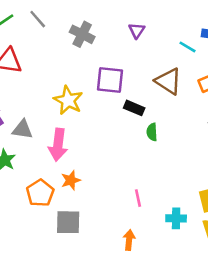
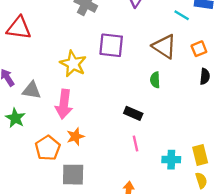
black rectangle: (134, 108) -> (133, 113), moved
green semicircle: (152, 132) -> (155, 80), moved
pink line: (138, 198) -> (135, 143), moved
cyan cross: (176, 218) -> (171, 160), moved

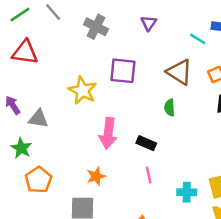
pink arrow: (64, 104) -> (108, 133), moved
orange star: (75, 136) -> (96, 176), moved
orange pentagon: (48, 148) -> (38, 180), moved

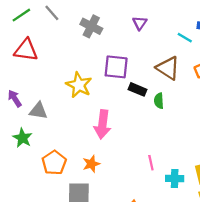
black rectangle: (146, 143) -> (137, 89), moved
pink line: (149, 175) -> (151, 163), moved
orange pentagon: (38, 180) -> (54, 163), moved

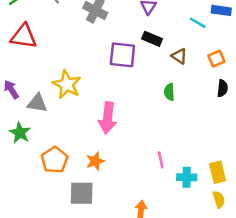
brown triangle: (168, 68) -> (179, 56), size x0.6
yellow star: (79, 85) -> (67, 85), moved
black rectangle: (137, 89) -> (152, 39), moved

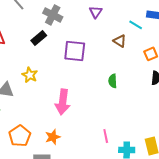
black rectangle: (152, 39) -> (39, 38), moved, turned -63
brown triangle: (179, 56) -> (120, 41), moved
yellow star: (67, 85) -> (30, 75), size x0.7

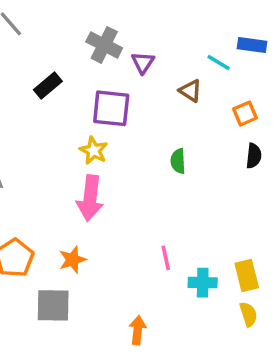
purple triangle: (96, 12) -> (143, 63), moved
gray cross: (53, 15) -> (104, 45), moved
yellow star: (30, 75) -> (94, 151), moved

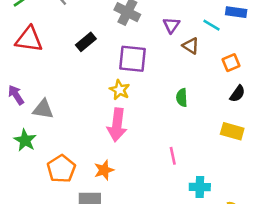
purple triangle: (143, 63) -> (171, 25), moved
black semicircle: (254, 156) -> (237, 94), turned 30
pink line: (166, 258) -> (173, 156), moved
yellow rectangle: (247, 275) -> (232, 131), moved, turned -60

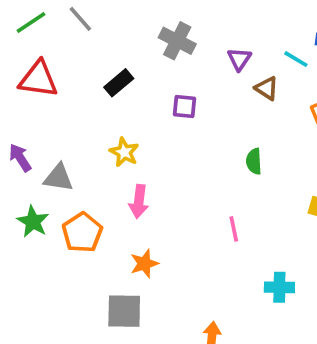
purple square: (133, 59) -> (184, 107), size x0.6
yellow star: (120, 90) -> (124, 152), moved
pink arrow: (117, 125) -> (139, 201), moved, size x0.7
pink line: (173, 156) -> (234, 229), moved
orange pentagon: (61, 169) -> (82, 233), moved

